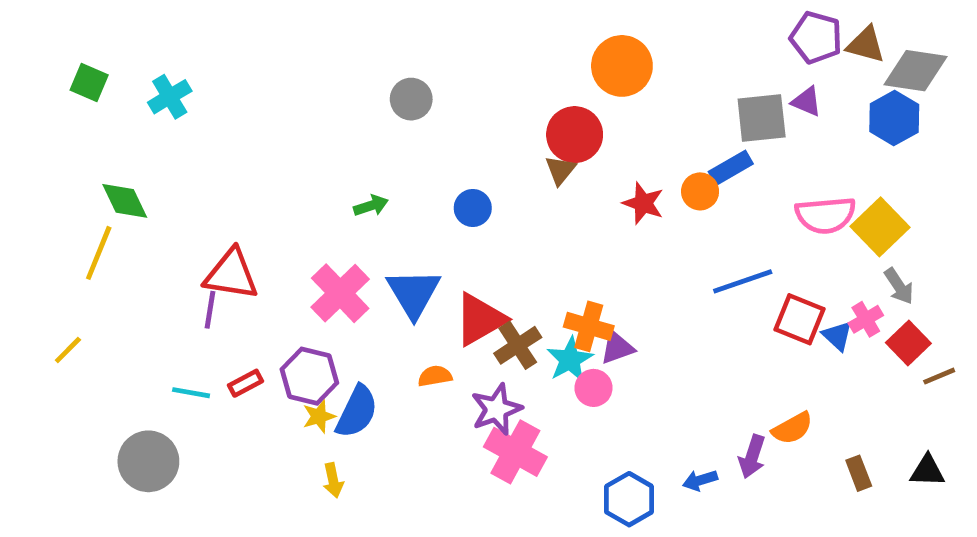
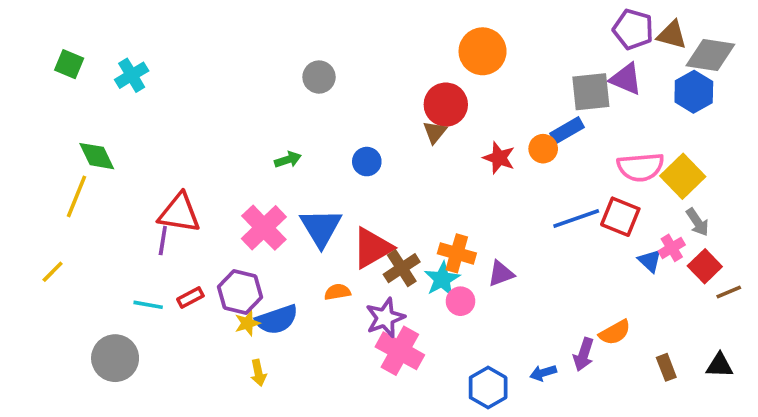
purple triangle: (807, 101) -> (626, 79), size x1.4
red square: (799, 319) -> (620, 217), moved
purple triangle: (617, 348) -> (501, 274), moved
blue semicircle: (357, 412) -> (277, 320), turned 45

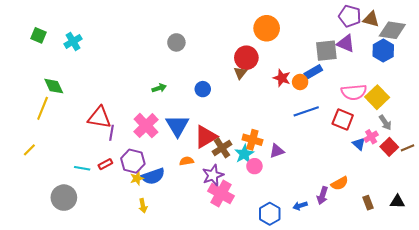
red star: (499, 158) -> (282, 78), moved
blue line: (576, 218) -> (306, 111), moved
purple line: (163, 241) -> (112, 133), moved
brown line: (729, 292) -> (408, 148), moved

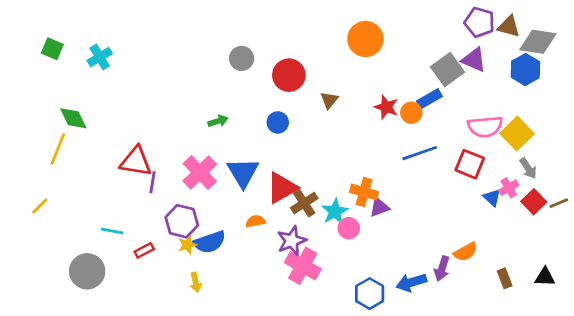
gray square: (326, 51) -> (447, 70), turned -30
red circle: (246, 58) -> (289, 75), moved
orange cross: (252, 140) -> (364, 192), moved
red rectangle: (105, 164) -> (144, 250), moved
blue arrow: (300, 206) -> (411, 282), size x1.5

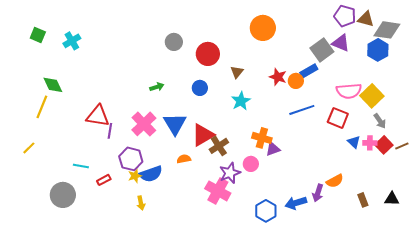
pink cross: (509, 188) -> (370, 143), moved, turned 32
cyan star: (335, 211) -> (241, 101), moved
purple star: (292, 241) -> (230, 173), moved

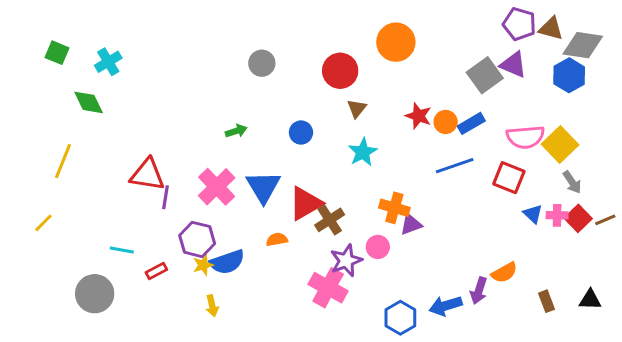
red circle: (208, 54) -> (340, 71), moved
blue rectangle: (309, 71) -> (471, 123), moved
green diamond: (53, 85) -> (89, 102), moved

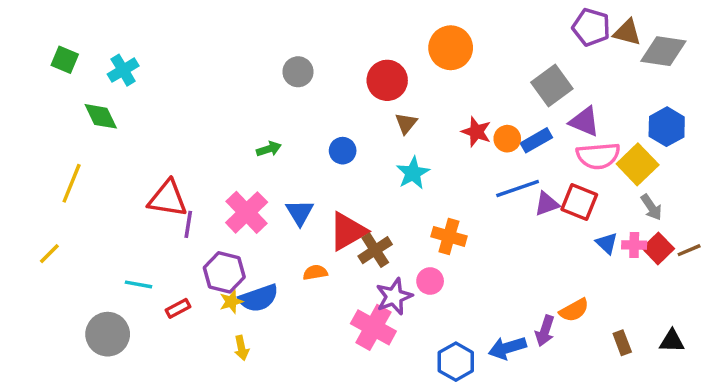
purple triangle: (513, 65) -> (584, 122), moved
blue hexagon: (569, 75) -> (667, 127), moved
blue triangle: (263, 187) -> (300, 212), size x0.7
purple triangle: (411, 224) -> (547, 204), moved

